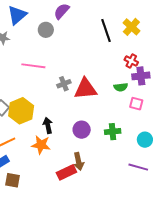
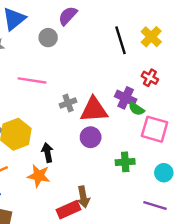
purple cross: (141, 76) -> (126, 98), moved, turned 30
green semicircle: (121, 87) -> (136, 109), turned 40
pink square: (136, 104) -> (155, 129), size x1.6
purple circle: (82, 130) -> (91, 137), moved

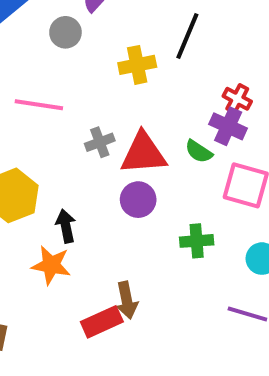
yellow cross: (151, 37) -> (137, 65), moved, turned 35
black line: (120, 40) -> (187, 36), turned 40
purple cross: (126, 98) -> (228, 126), moved
green semicircle: (136, 109) -> (199, 151), moved

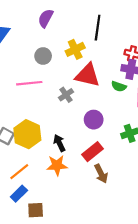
gray circle: (65, 32) -> (43, 56), moved
red triangle: (143, 153) -> (88, 75), moved, turned 32
red rectangle: (102, 322) -> (93, 152), moved

